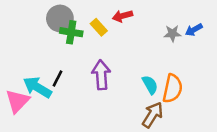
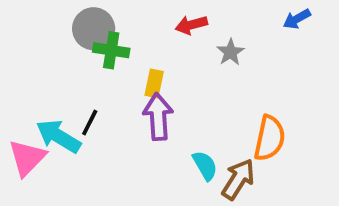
yellow rectangle: (99, 27) -> (154, 83), moved, turned 54
blue arrow: (194, 30) -> (297, 19), moved
gray star: (173, 33) -> (230, 52), moved, turned -30
cyan semicircle: (150, 85) -> (205, 166), moved

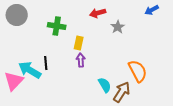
gray circle: (94, 29) -> (17, 15), moved
purple arrow: (158, 117) -> (81, 60), size x0.6
black line: (90, 123) -> (46, 63), turned -32
orange semicircle: (270, 138) -> (138, 71), turned -40

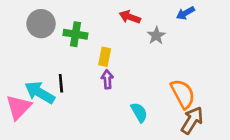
blue arrow: (152, 10) -> (185, 13), moved
red arrow: (98, 13) -> (130, 17), turned 35
gray circle: (17, 15) -> (41, 24), moved
brown arrow: (122, 92) -> (192, 120), moved

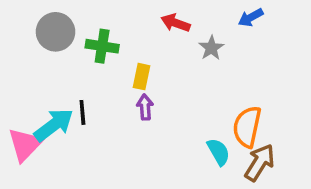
cyan arrow: (40, 93) -> (54, 125), turned 112
orange semicircle: (183, 94) -> (247, 127), turned -140
cyan semicircle: (139, 112) -> (218, 152), moved

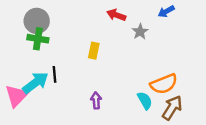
green cross: (102, 46) -> (38, 39), moved
purple arrow: (145, 107) -> (96, 101), moved
orange semicircle: (247, 127) -> (164, 84), turned -124

